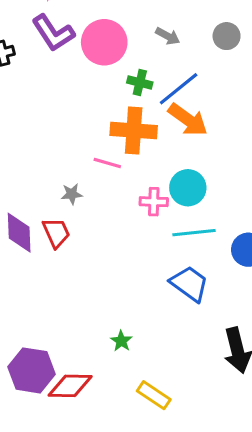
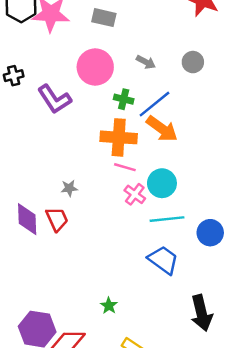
purple L-shape: (53, 33) -> (54, 99), moved
pink line: (107, 163) -> (125, 167), moved
pink cross: (154, 202) -> (135, 194), turned 35

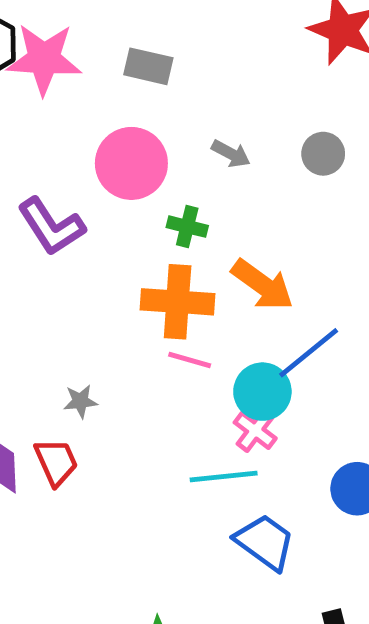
blue line: (155, 104) -> (309, 353), moved
pink cross: (135, 194) -> (255, 430), moved
cyan line: (167, 219) -> (224, 477), moved

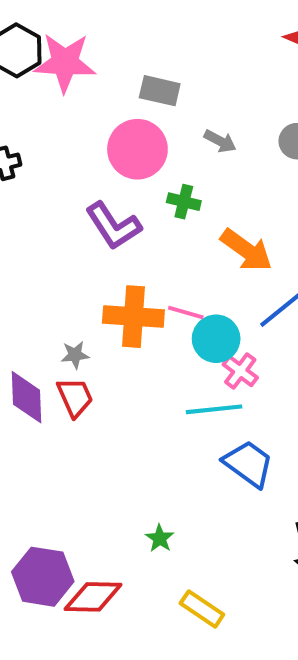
gray rectangle: (148, 66) -> (160, 91), moved
purple L-shape: (51, 227) -> (113, 226), moved
orange cross: (178, 302) -> (133, 317), moved
cyan circle: (262, 392) -> (216, 339), moved
gray star: (80, 401) -> (75, 355), moved

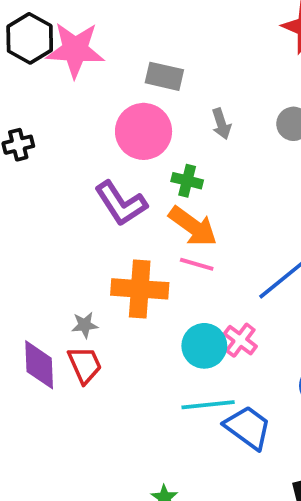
gray arrow: (220, 141) -> (221, 124), turned 44
orange arrow: (246, 250) -> (193, 226), moved
pink line: (186, 313) -> (197, 264), moved
cyan circle: (216, 339) -> (204, 346), moved
cyan line: (214, 409) -> (208, 405), moved

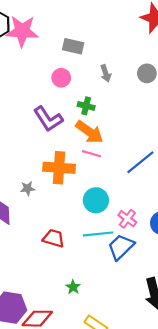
pink circle: (144, 131) -> (61, 78), size x0.6
pink cross: (240, 340) -> (127, 219), moved
red trapezoid: (85, 365) -> (54, 238), moved, turned -50
blue trapezoid: (248, 427) -> (121, 247), turned -80

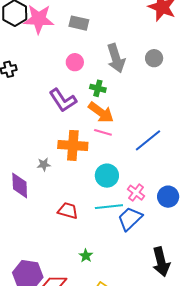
gray rectangle: (73, 46) -> (79, 23), moved
gray arrow: (106, 73) -> (116, 58), size x1.8

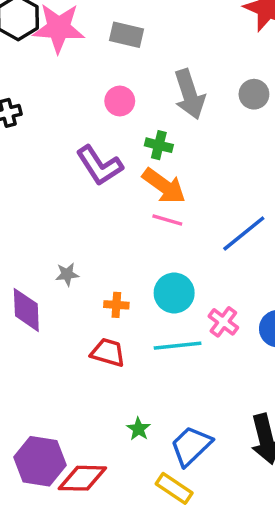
orange cross: (73, 145) -> (116, 305), moved, size x0.5
blue trapezoid: (130, 219) -> (191, 446), moved

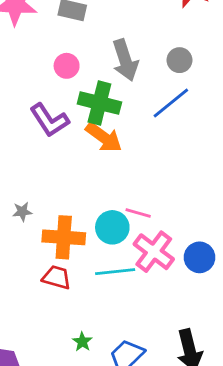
green cross: (159, 145) -> (99, 103), size x1.8
pink line: (167, 220) -> (138, 213), moved
blue line: (244, 234) -> (171, 103), moved
orange cross: (116, 305) -> (64, 237), size x2.0
pink cross: (223, 322) -> (154, 252), size x1.6

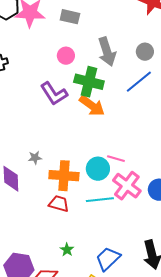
green star: (82, 342) -> (67, 250), moved

